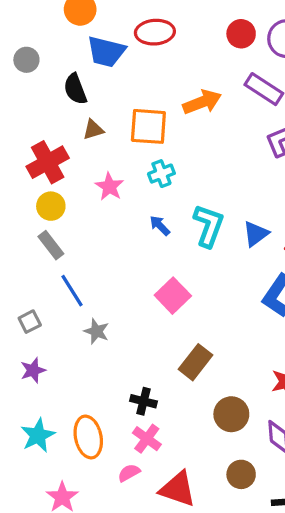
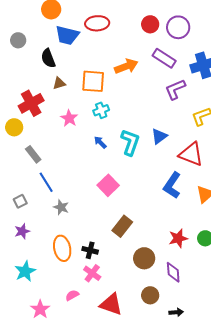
yellow circle: (51, 206) -> (14, 127), moved
blue triangle: (256, 234) -> (159, 136), moved
orange ellipse: (88, 437) -> (62, 248), moved
pink semicircle: (129, 473) -> (72, 295), moved

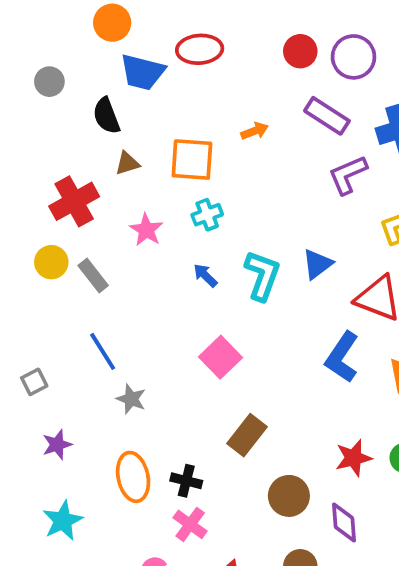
orange arrow: (126, 66) -> (255, 131), size x0.6
yellow circle: (14, 127) -> (51, 262), moved
gray rectangle: (33, 154) -> (93, 275), moved
gray square: (20, 201) -> (34, 382), moved

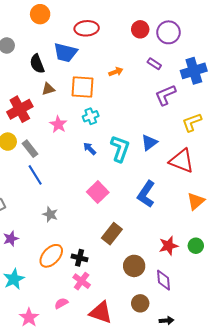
blue trapezoid: (143, 72) -> (65, 53), moved
purple rectangle: (327, 116) -> (154, 64), size x0.6
blue line: (103, 351) -> (35, 175), moved
blue L-shape: (342, 357) -> (146, 194), moved
orange ellipse: (133, 477) -> (51, 256), turned 55

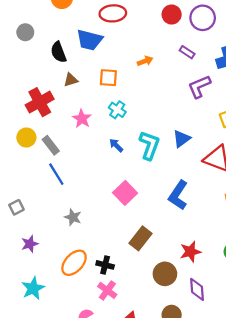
orange square: (83, 87) -> (108, 78), size x0.7
cyan cross: (91, 116) -> (117, 110), turned -35
red star: (169, 246) -> (190, 252), moved

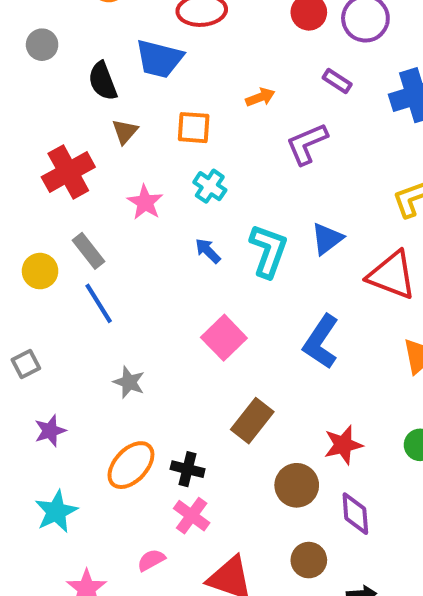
brown triangle: (71, 80) -> (125, 132), turned -32
purple L-shape: (199, 87) -> (307, 144), moved
yellow circle: (26, 138) -> (40, 271), moved

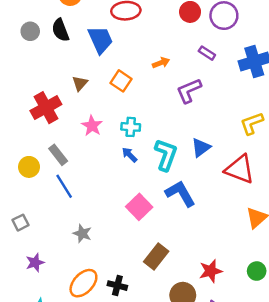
blue trapezoid: (159, 59) -> (100, 40), turned -128
black semicircle: (103, 81) -> (60, 30), moved
orange square: (194, 128) -> (121, 81), turned 30
cyan cross: (210, 186) -> (131, 127), moved, turned -30
blue L-shape: (321, 342) -> (180, 194), moved, turned 116

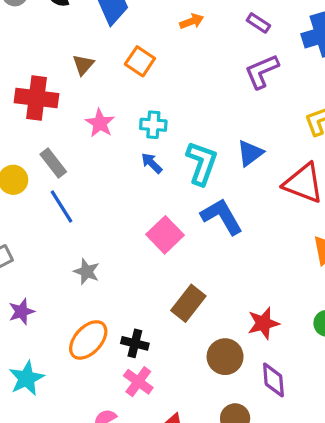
orange arrow: (161, 63) -> (192, 21), moved
purple L-shape: (189, 91) -> (262, 71), moved
red cross: (46, 108) -> (37, 98), turned 36

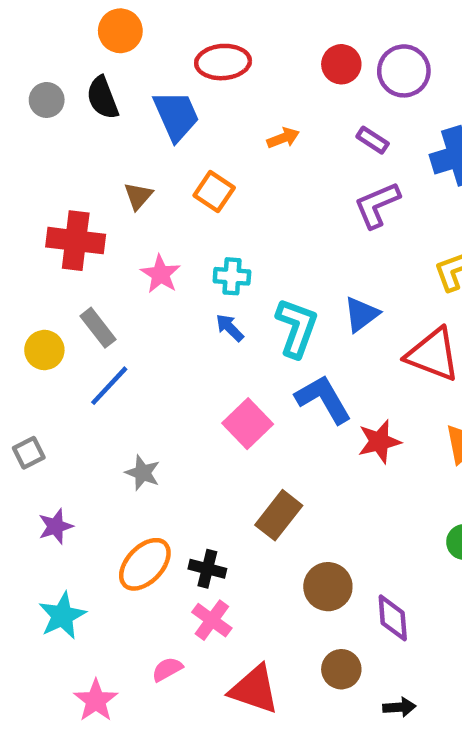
blue line: (62, 206) -> (109, 386), turned 75
red star: (263, 323) -> (379, 442), moved

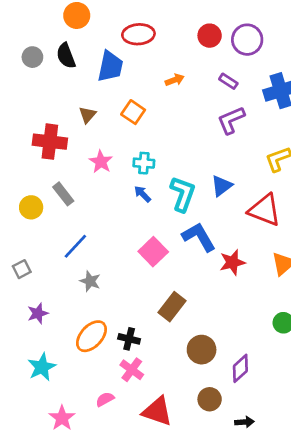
blue trapezoid: (176, 116) -> (110, 66), turned 36
blue line: (109, 386) -> (75, 246), moved
purple diamond: (393, 618) -> (240, 368), turned 52

